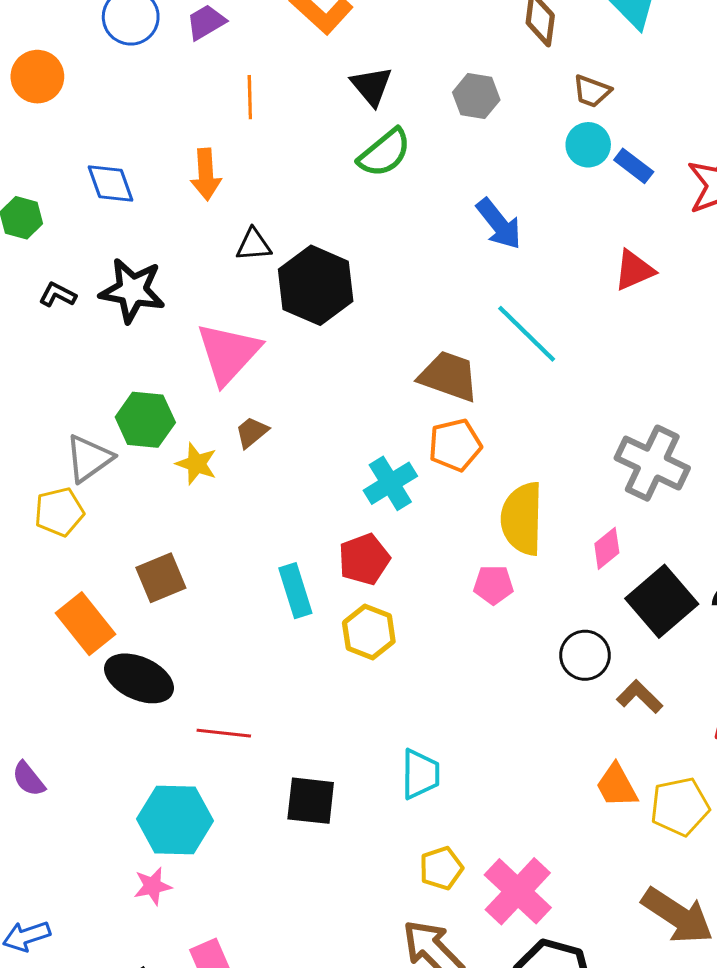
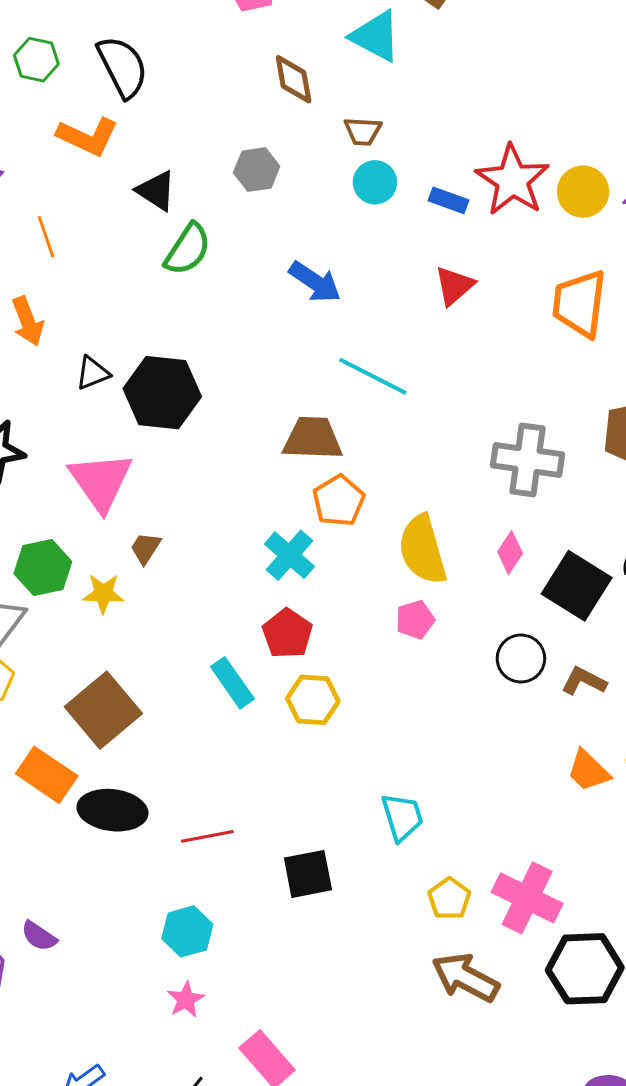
blue rectangle: (634, 166) -> (448, 200), moved
brown square: (161, 578) -> (103, 710), size x1.5
cyan hexagon: (175, 820) -> (187, 931), size x0.7

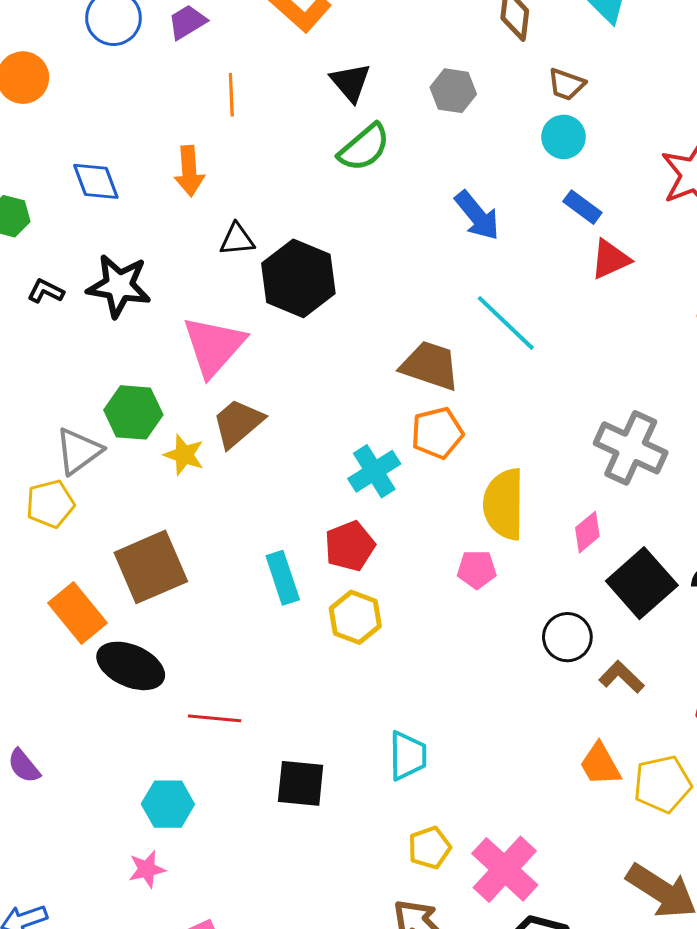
blue rectangle: (448, 200) -> (582, 207), moved
brown trapezoid: (146, 548) -> (238, 423), size x1.6

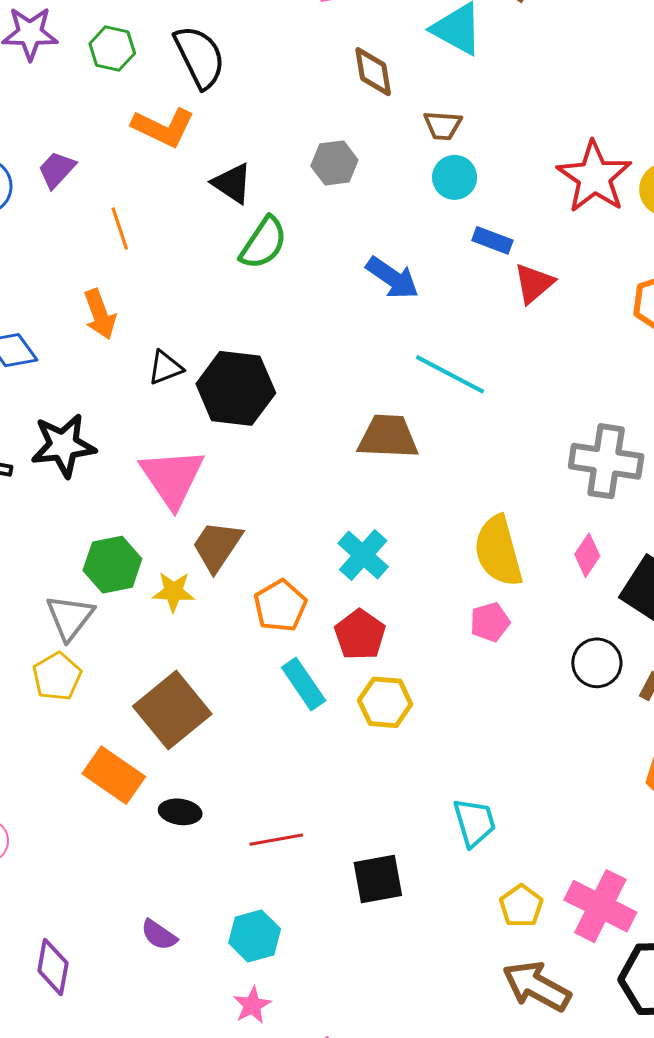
orange pentagon: (437, 433) -> (280, 606), moved
black ellipse: (131, 666) -> (180, 812), size x0.6
purple semicircle: (24, 766) -> (159, 935), moved

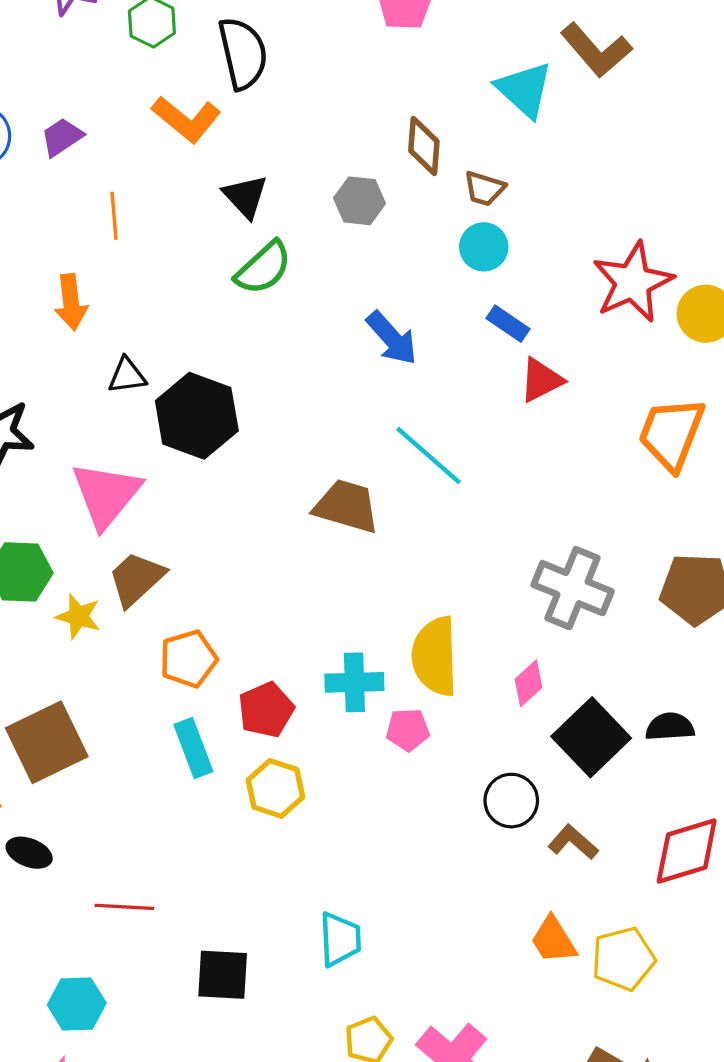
brown diamond: (373, 72) -> (424, 146), moved
cyan cross: (363, 555) -> (354, 682), moved, turned 33

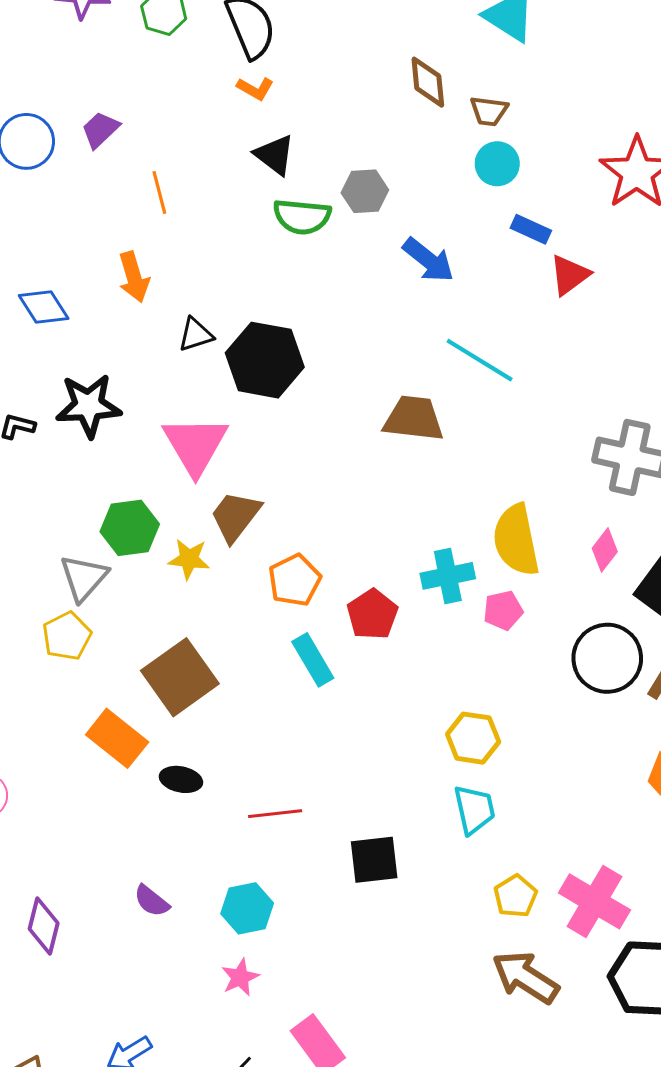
orange L-shape: (186, 119) -> (255, 89), moved, size x0.6
gray hexagon: (360, 201) -> (365, 191), moved
green semicircle: (263, 268) -> (302, 217), turned 58
yellow hexagon: (275, 788) -> (473, 738), moved
black circle: (511, 801) -> (607, 658), size x1.4

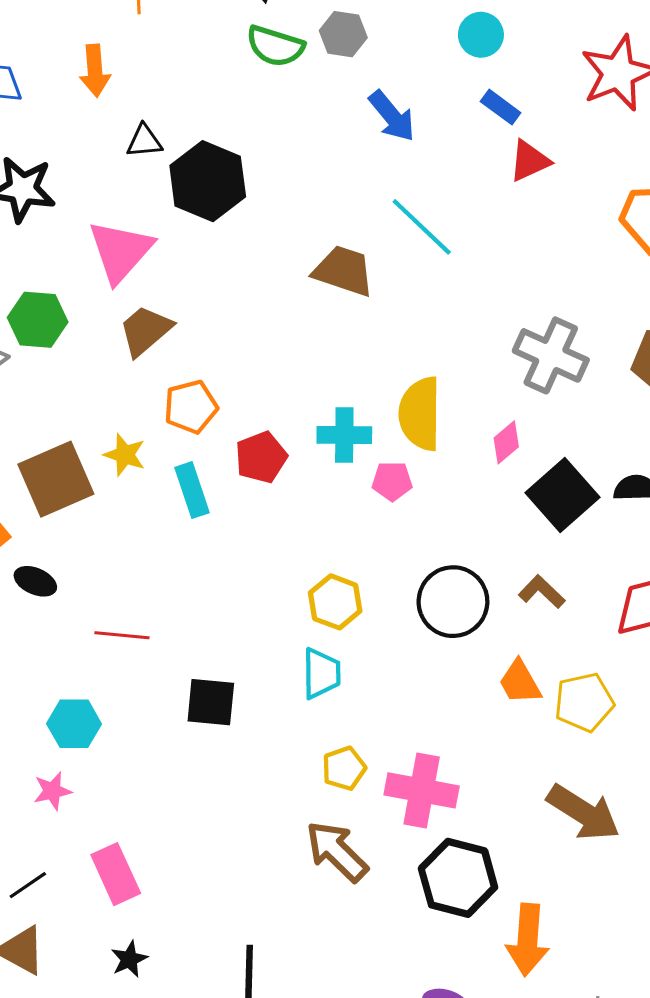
yellow star: (189, 559) -> (125, 455), moved
black circle: (607, 658) -> (453, 602), moved
pink cross: (595, 901) -> (422, 790), turned -32

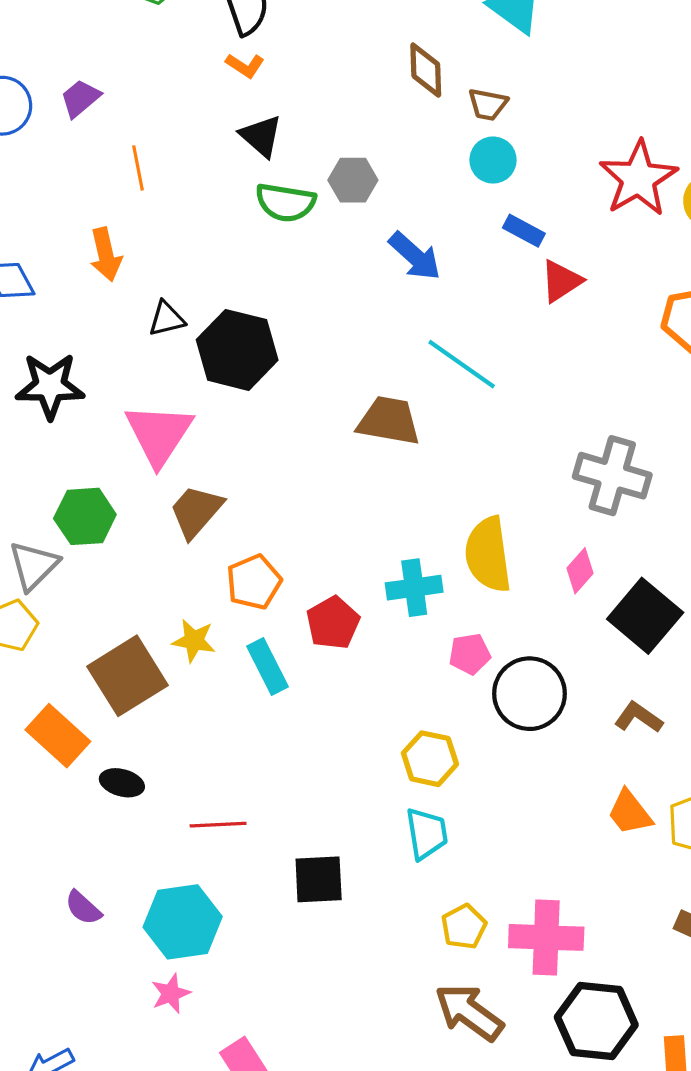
pink pentagon: (392, 481) -> (470, 654), moved
black circle: (453, 602) -> (529, 694), moved
cyan hexagon: (74, 724) -> (183, 922), size x1.4

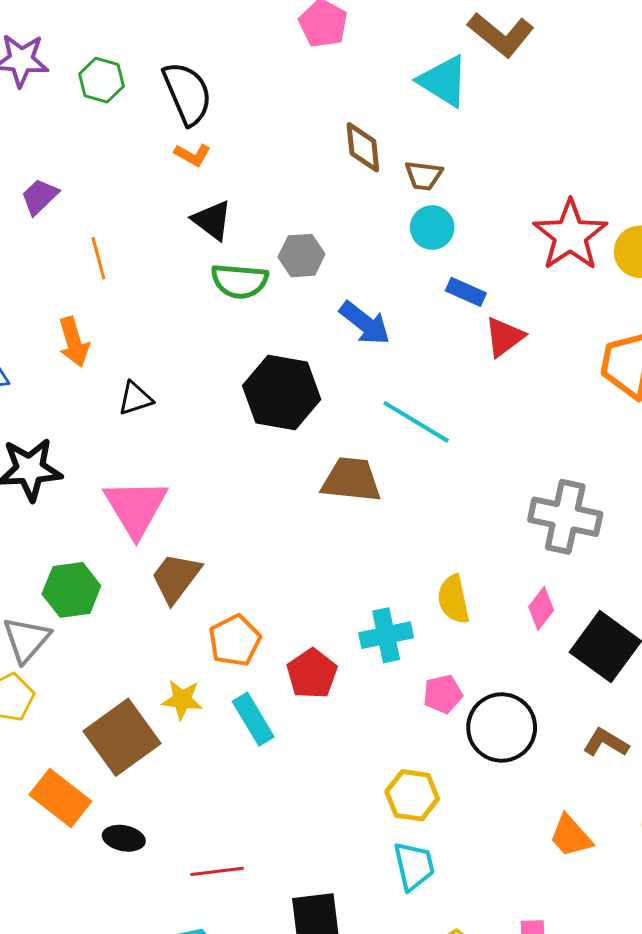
black hexagon: (237, 350) -> (282, 392), moved
yellow semicircle: (488, 555) -> (453, 599), size x0.7
orange trapezoid: (630, 813) -> (571, 836), moved

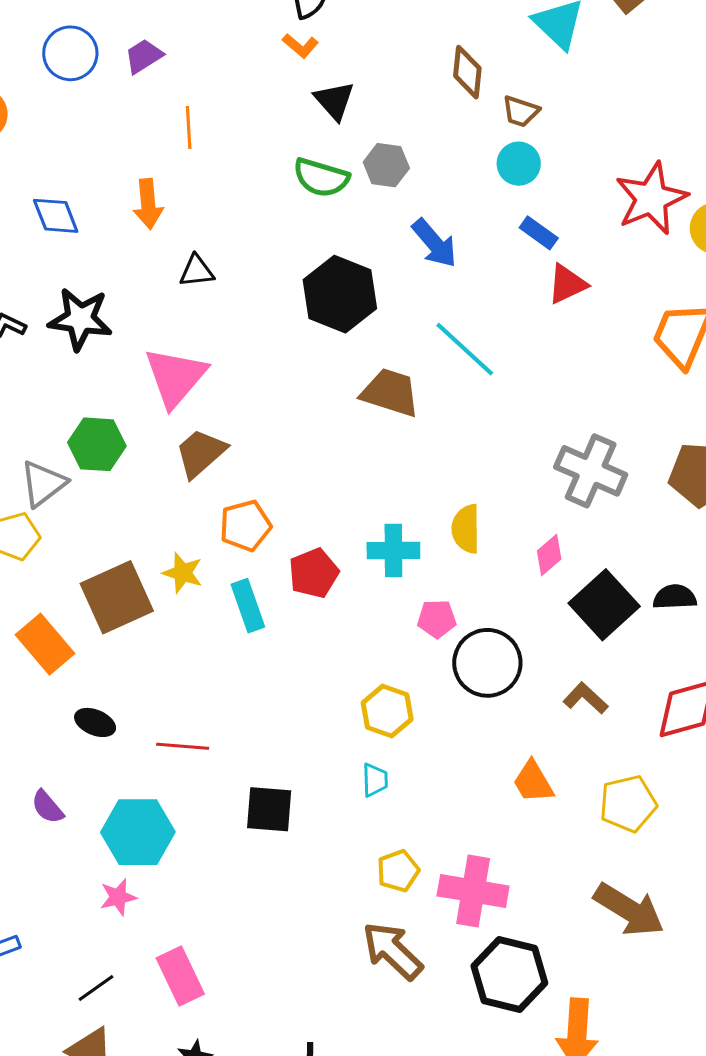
black triangle: (212, 220) -> (334, 101), moved
black ellipse: (124, 838) -> (95, 722), moved
cyan trapezoid: (414, 866) -> (375, 780), size x0.7

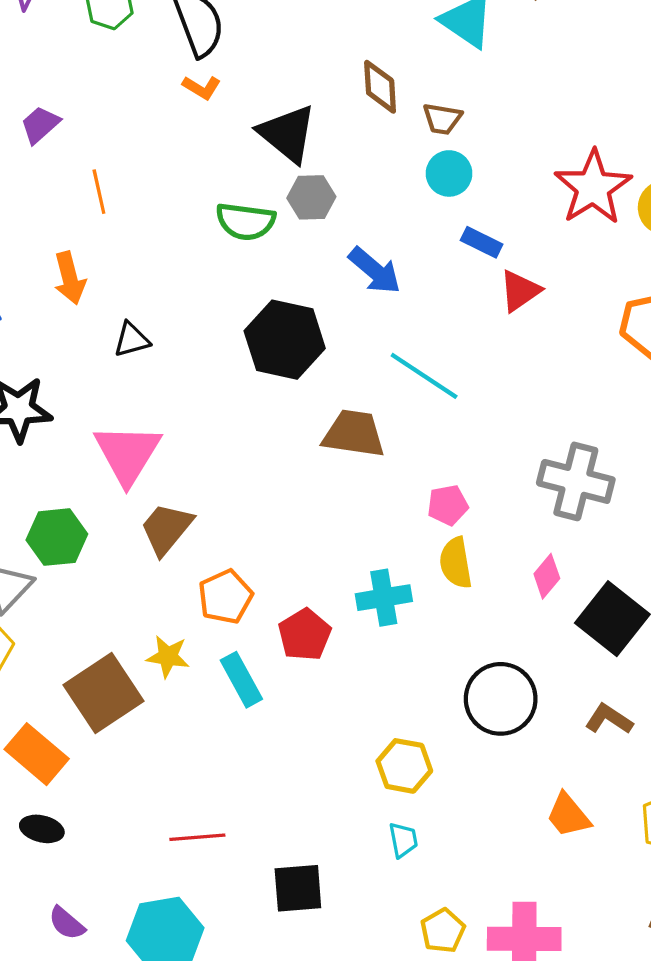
black triangle: (334, 101) -> (287, 134), moved, size x1.4
pink pentagon: (437, 619) -> (448, 505), moved
black ellipse: (95, 722) -> (42, 829), moved

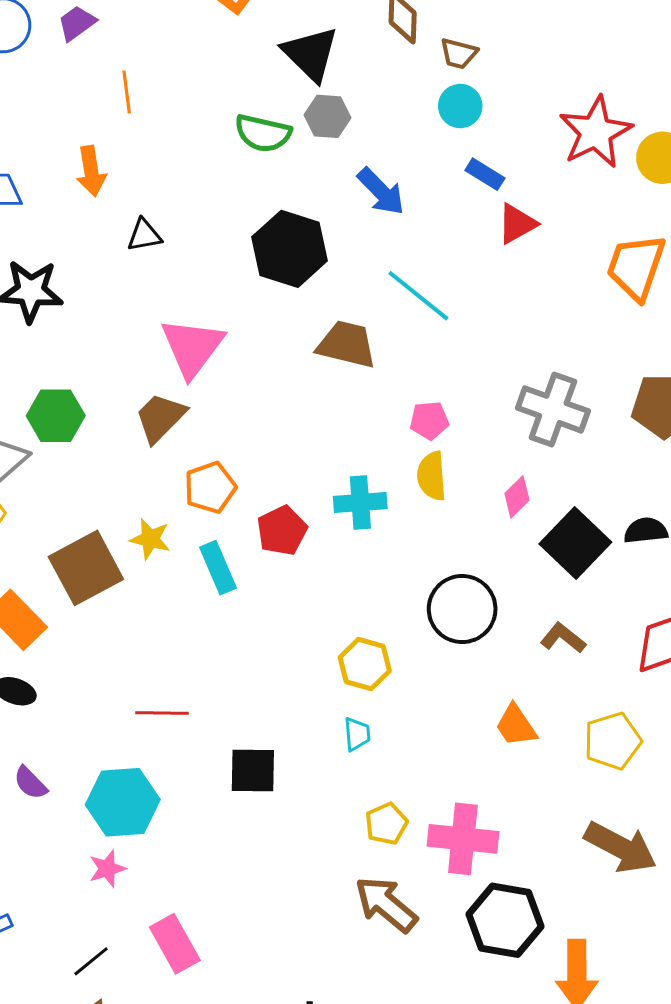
pink triangle: (127, 454) -> (192, 347), moved

